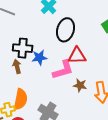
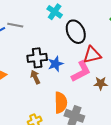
black ellipse: (66, 30) -> (76, 32), turned -30
orange semicircle: (21, 99) -> (61, 103), moved

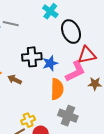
brown arrow: (35, 77) -> (15, 80), moved, turned -40
orange semicircle: (61, 103) -> (57, 89), moved

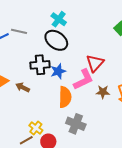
black ellipse: (71, 32) -> (56, 40), moved, turned -30
red triangle: (87, 55) -> (95, 63), turned -36
yellow cross: (28, 120) -> (36, 128), turned -32

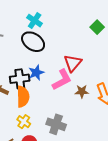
black cross: (40, 65) -> (20, 79), moved
orange semicircle: (65, 97) -> (23, 97), moved
yellow cross: (36, 128) -> (24, 122), moved

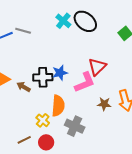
black ellipse: (33, 42) -> (85, 21), moved
brown star: (82, 91) -> (104, 104), moved
orange semicircle: (23, 97) -> (58, 106), moved

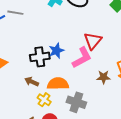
brown arrow: (24, 87) -> (32, 82), moved
orange semicircle: (58, 106) -> (58, 84), turned -90

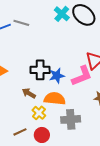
blue star: (56, 51) -> (57, 76), moved
gray cross: (76, 102) -> (71, 119), turned -30

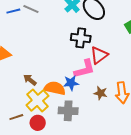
black cross: (40, 70) -> (81, 38), moved
blue star: (57, 76) -> (71, 83), moved
yellow cross: (39, 113) -> (37, 100), size x1.6

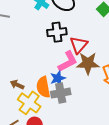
orange semicircle: (55, 88) -> (43, 87), turned -100
brown star: (101, 93) -> (88, 63), moved, size x1.6
gray cross: (68, 111) -> (61, 93), moved

